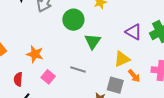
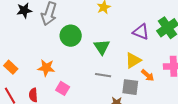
green circle: (73, 20) -> (71, 36), moved
gray line: (78, 70) -> (103, 75), moved

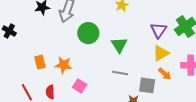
purple triangle: (141, 32) -> (159, 30), turned 42
yellow triangle: (133, 60) -> (161, 53), moved
orange rectangle: (11, 67) -> (40, 62), moved, turned 32

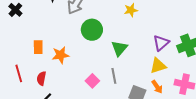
orange star: (63, 65) -> (61, 55), turned -30
gray line: (120, 73) -> (114, 76), turned 56
pink square: (80, 86) -> (92, 81), moved

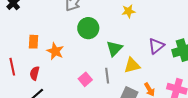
orange star: (61, 55) -> (55, 51), turned 30
yellow triangle: (158, 66) -> (132, 65), moved

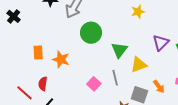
yellow star: (128, 11) -> (138, 12), moved
red line: (12, 67) -> (24, 93), moved, turned -30

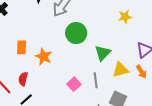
orange arrow: (159, 87) -> (141, 72), moved

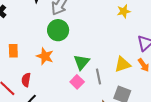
green circle: (76, 33) -> (58, 30), moved
orange rectangle: (22, 47) -> (13, 51), moved
green triangle: (103, 53) -> (82, 62), moved

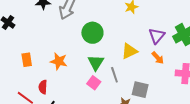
green circle: (58, 30) -> (92, 33), moved
yellow triangle: (123, 64) -> (129, 51), moved

